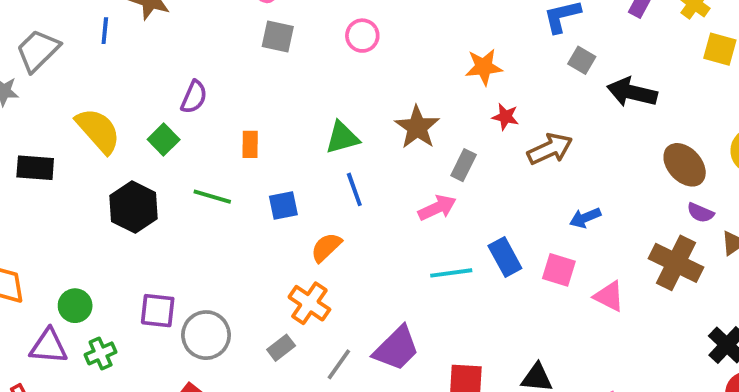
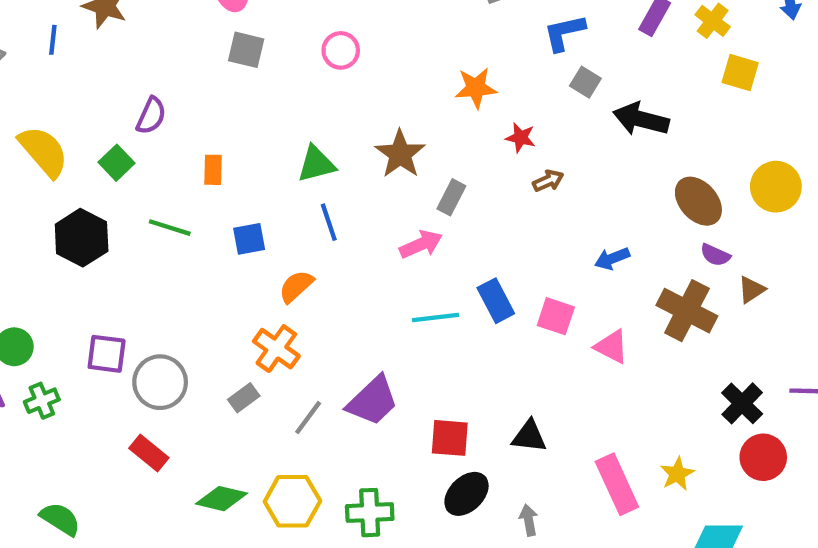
red star: (505, 117) -> (521, 138), moved
brown arrow: (550, 149) -> (548, 181), size x0.6
blue arrow: (585, 218) -> (612, 259), moved

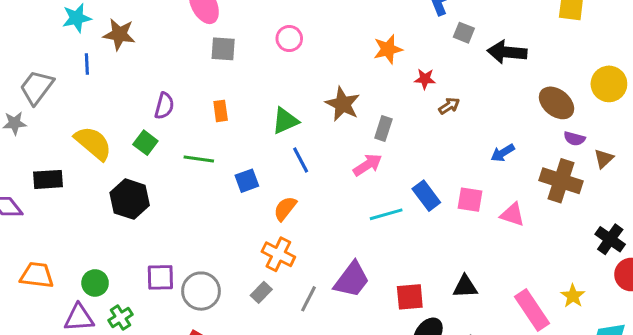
orange rectangle: (213, 170) -> (221, 111), moved
green line: (170, 228) -> (199, 159), moved

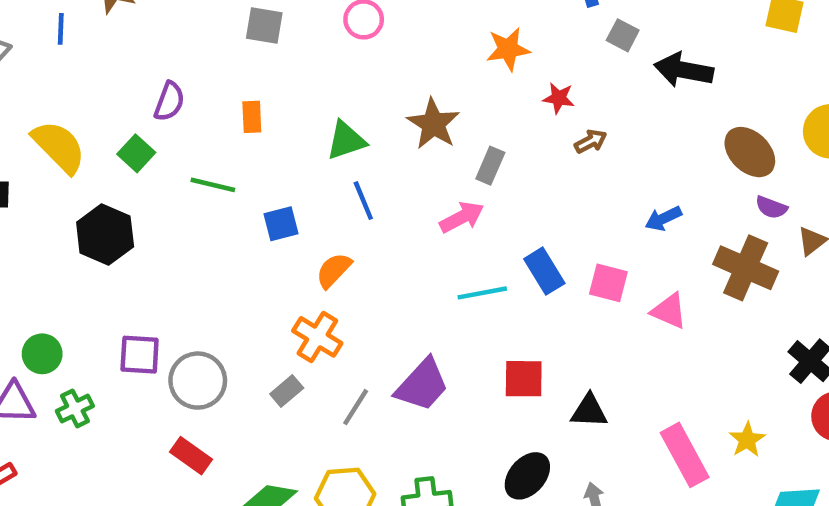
red square: (410, 297) -> (524, 379), moved

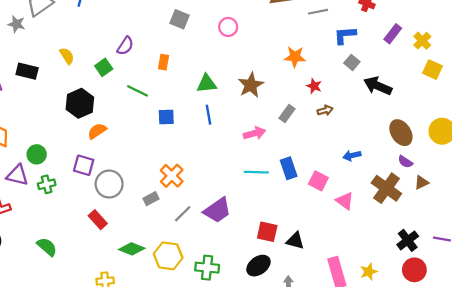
yellow semicircle: (59, 147) -> (67, 56), size x0.6
gray rectangle: (490, 166) -> (287, 113), moved
orange semicircle: (334, 270) -> (97, 131), moved
red square: (524, 379) -> (267, 232), moved

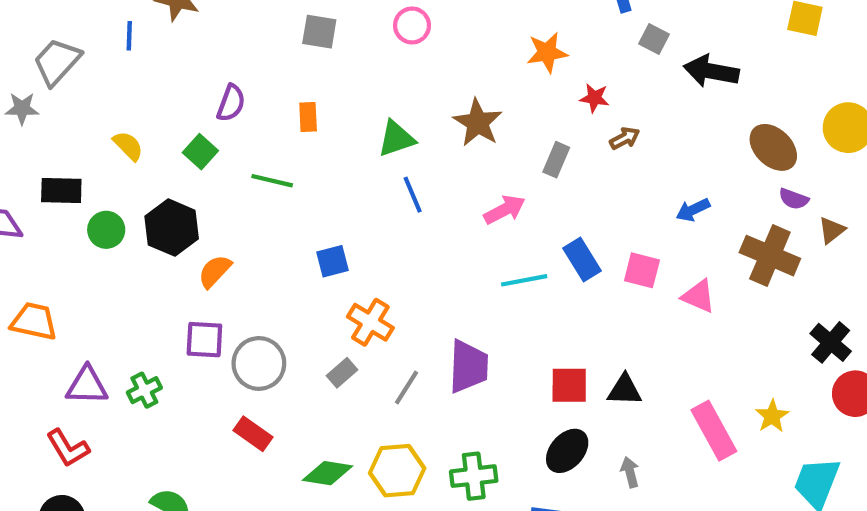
blue square: (166, 117) -> (332, 261), moved
green circle: (37, 154) -> (106, 230), moved
purple trapezoid: (217, 210) -> (468, 366), turned -40

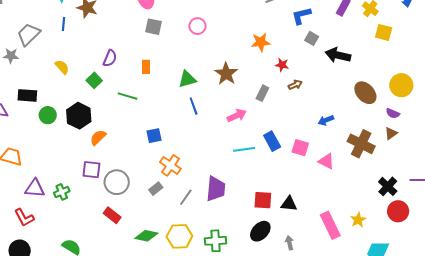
yellow semicircle: (128, 146) -> (62, 67), moved
purple semicircle: (794, 199) -> (393, 113), moved

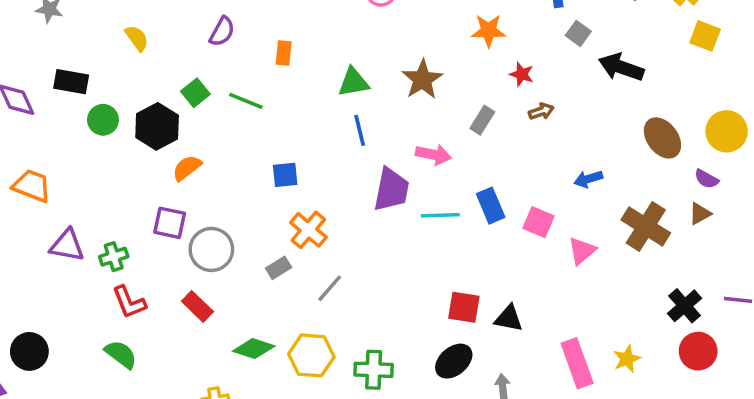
green square: (94, 80) -> (195, 93), moved
pink arrow: (237, 116) -> (433, 155), turned 30
pink triangle: (326, 161) -> (582, 251), turned 48
purple trapezoid: (216, 189) -> (391, 190), moved
red L-shape: (24, 217) -> (129, 302), moved

